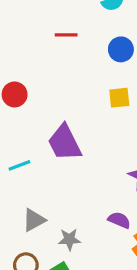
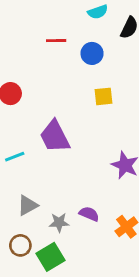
blue circle: (121, 49) -> (92, 53), moved
purple semicircle: (119, 220) -> (89, 214), moved

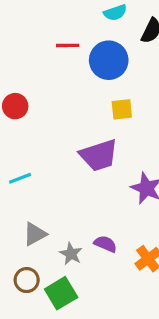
blue circle: (92, 53) -> (109, 60), size x1.5
purple trapezoid: (55, 137) -> (99, 155), moved, turned -81
gray star: (59, 222) -> (71, 254), turned 30

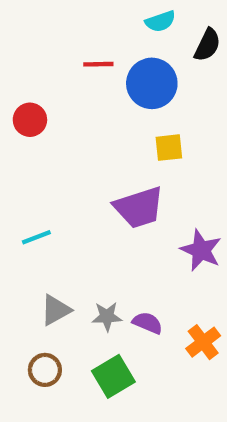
red circle: (15, 106) -> (30, 120), moved
gray star: (71, 254) -> (107, 316), moved, turned -30
green square: (61, 293) -> (113, 376), moved

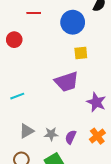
red line: (98, 64) -> (34, 13), moved
purple semicircle: (148, 323) -> (71, 137), turned -88
orange cross: (203, 342) -> (97, 136), moved

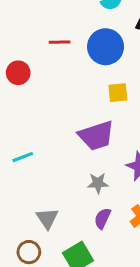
red line: (34, 13) -> (60, 42), moved
gray triangle: (27, 131) -> (47, 218), moved, turned -35
gray star: (51, 134) -> (98, 183), moved

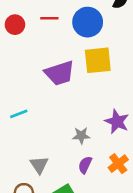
red circle: (18, 73) -> (15, 25), moved
yellow square: (118, 93) -> (98, 60), size x1.6
purple trapezoid: (96, 136) -> (60, 73), moved

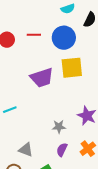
gray triangle: (39, 165) -> (26, 150), turned -35

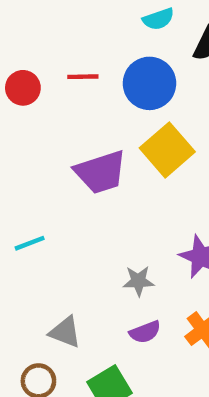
yellow square: (72, 68) -> (167, 150), turned -35
purple semicircle: (62, 150) -> (145, 332), turned -136

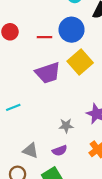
red line: (83, 77) -> (45, 37), moved
purple semicircle: (145, 332) -> (60, 151), moved

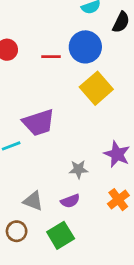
purple trapezoid: (48, 73) -> (39, 123), moved

